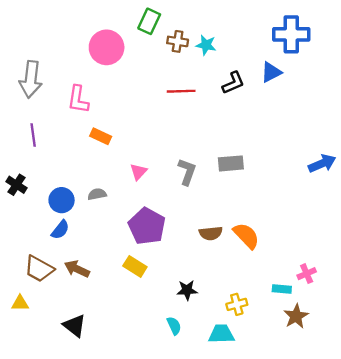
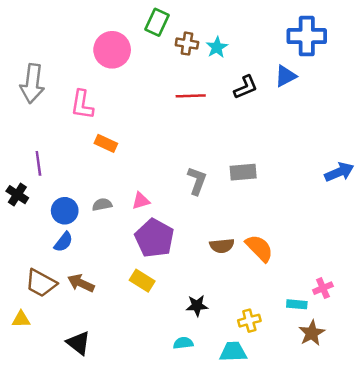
cyan star: (206, 45) -> (217, 47), turned 30
purple line: (33, 135) -> (38, 163), moved
pink triangle: (139, 172) -> (141, 201), moved, turned 30
cyan semicircle: (174, 326) -> (183, 343), turned -72

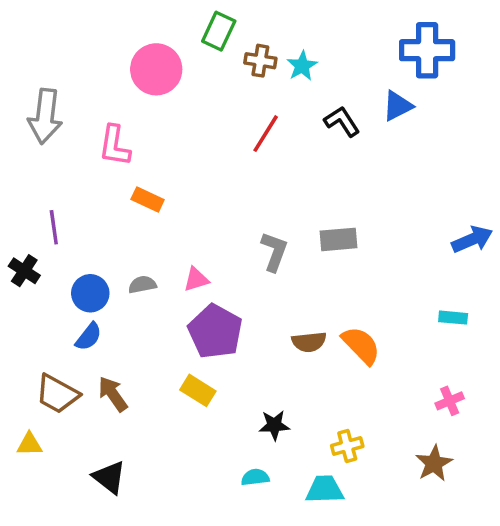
black L-shape: (246, 87) -> (342, 121), turned -100
red line: (191, 96) -> (266, 134), turned -56
brown arrow: (81, 283) -> (113, 394), turned 30
cyan rectangle: (297, 304) -> (453, 318), moved

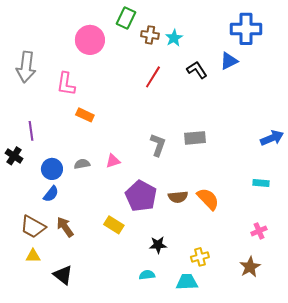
purple pentagon: (215, 331) -> (141, 196), moved
yellow triangle: (30, 444) -> (33, 256), moved

